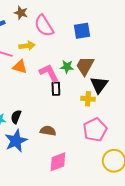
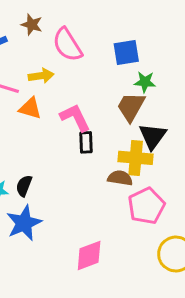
green star: (67, 67) -> (145, 82), moved
yellow cross: (88, 99) -> (136, 158), size x1.5
brown semicircle: (48, 131) -> (120, 178), moved

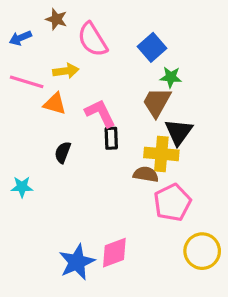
blue square: (126, 52) -> (152, 47), turned -32
black semicircle: (24, 186) -> (63, 152), moved
blue star: (24, 223) -> (77, 262), moved

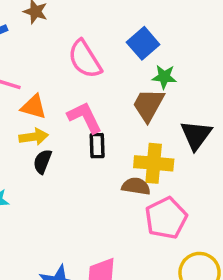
pink semicircle: (92, 40) -> (85, 59), moved
yellow arrow: (66, 71) -> (34, 137), moved
black triangle: (179, 132) -> (196, 135), moved

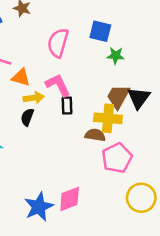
blue square: (143, 43) -> (100, 31), turned -35
pink semicircle: (85, 59) -> (58, 43), turned 48
brown trapezoid: (148, 105) -> (118, 97), moved
yellow arrow: (34, 137) -> (34, 98), moved

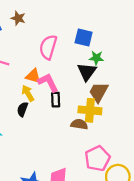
orange triangle: (21, 77) -> (33, 76), moved
yellow arrow: (34, 98) -> (28, 93), turned -112
black triangle: (139, 98) -> (87, 72), moved
pink pentagon: (117, 158) -> (97, 159), moved

